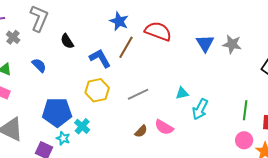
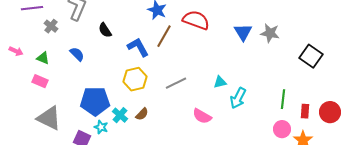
brown semicircle: (141, 131) -> (142, 114), moved

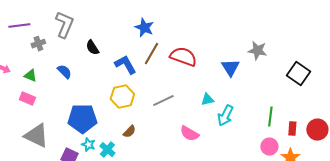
red semicircle: (196, 20) -> (183, 57), moved
gray cross: (51, 26) -> (38, 44), turned 32
blue triangle: (243, 32) -> (230, 68), moved
cyan cross: (120, 115) -> (107, 150), moved

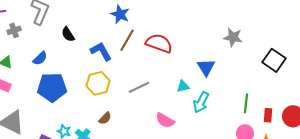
blue triangle: (230, 68) -> (206, 67), moved
blue semicircle: (64, 72) -> (40, 58), turned 91
blue pentagon: (82, 119) -> (52, 87), moved

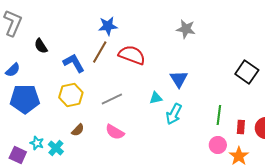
blue star: (120, 14) -> (108, 26), moved, turned -30
gray star: (233, 37) -> (186, 29), moved
pink semicircle: (165, 120) -> (115, 132), moved

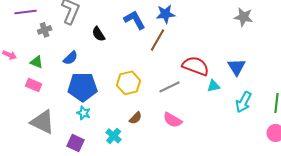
red semicircle: (132, 55) -> (196, 66), moved
blue L-shape: (74, 63) -> (135, 20), moved
cyan arrow: (174, 114) -> (244, 102), moved
cyan star: (37, 143) -> (84, 113), moved

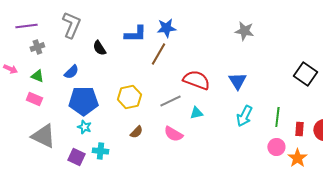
blue L-shape: (135, 20) -> (135, 34), turned 120
gray cross: (45, 30) -> (37, 47), moved
cyan triangle: (214, 86) -> (196, 113), moved
cyan cross: (114, 136) -> (100, 151), moved, turned -35

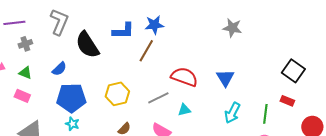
black semicircle: (99, 48) -> (87, 45), size x1.8
red rectangle: (299, 129) -> (287, 101), moved, turned -72

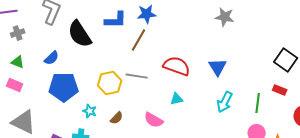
gray line: (158, 98) -> (137, 76), moved, turned 35
cyan star: (72, 124) -> (90, 111), moved

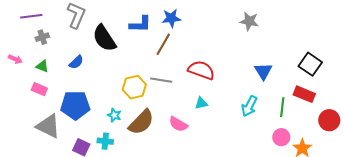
blue triangle: (218, 67) -> (263, 71), moved
blue pentagon: (64, 87) -> (75, 105), moved
red rectangle: (280, 90) -> (304, 94), size x1.5
brown semicircle: (117, 118) -> (141, 122), size x2.0

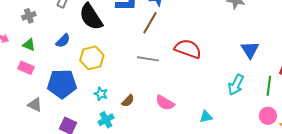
yellow hexagon: (134, 87) -> (92, 58), moved
cyan triangle: (201, 103) -> (206, 117), moved
brown semicircle: (141, 122) -> (128, 101), size x0.5
gray triangle: (48, 126) -> (35, 105), size x0.6
cyan cross: (105, 141) -> (106, 120), moved, turned -35

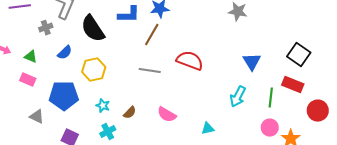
gray cross: (29, 16) -> (46, 28), moved

